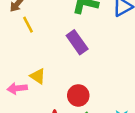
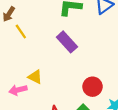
red circle: (78, 95) -> (93, 87), moved

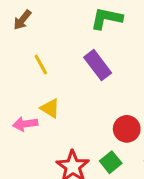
yellow line: (21, 31) -> (41, 65), moved

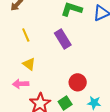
pink arrow: (25, 124) -> (21, 84), moved

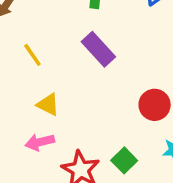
red circle: (78, 82) -> (155, 105), moved

